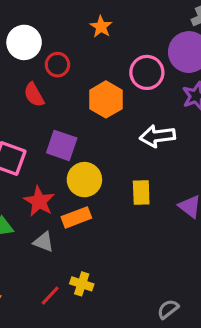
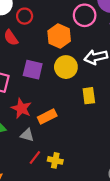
yellow circle: (84, 180) -> (66, 67), moved
red line: (50, 296) -> (35, 157), moved

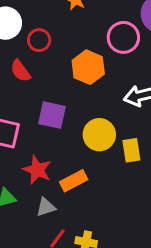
yellow circle: (66, 67) -> (99, 135), moved
gray triangle: (27, 135) -> (46, 207), turned -32

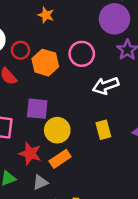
pink circle: (123, 37) -> (82, 54), moved
orange hexagon: (88, 67) -> (45, 63), moved
yellow circle: (99, 135) -> (57, 130), moved

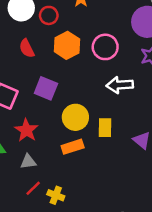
red circle: (20, 50) -> (49, 15), moved
yellow circle: (57, 130) -> (75, 117), moved
orange rectangle: (60, 159) -> (73, 147), moved

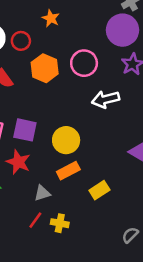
purple square: (46, 88) -> (25, 130), moved
yellow rectangle: (105, 128) -> (99, 190), moved, turned 66
gray triangle: (28, 162) -> (42, 193), moved

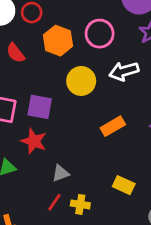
yellow circle: (66, 140) -> (81, 81), moved
orange rectangle: (68, 171) -> (113, 126), moved
yellow rectangle: (99, 190) -> (124, 185), moved, turned 60

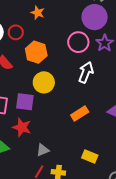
pink circle: (100, 34) -> (78, 42), moved
white arrow: (124, 71) -> (86, 72), turned 130
yellow circle: (81, 81) -> (44, 82), moved

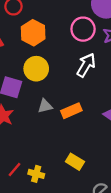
gray triangle: (43, 150) -> (45, 106), moved

